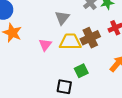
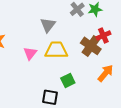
brown cross: (90, 38) -> (91, 46), moved, turned -30

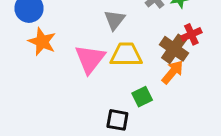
pink triangle: (30, 53) -> (90, 59), size x1.6
orange arrow: (105, 73) -> (173, 72), moved

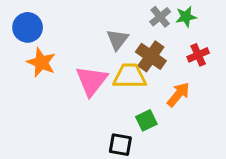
brown cross: (174, 49) -> (151, 56), moved

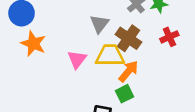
pink triangle: (92, 81) -> (77, 59), size x0.7
orange arrow: (178, 94) -> (128, 71), moved

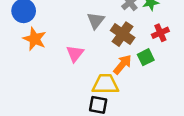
yellow trapezoid: (110, 55) -> (105, 84), moved
green square: (125, 94) -> (146, 57), moved

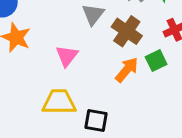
yellow trapezoid: (105, 84) -> (59, 102), moved

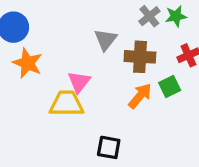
brown cross: (127, 31) -> (140, 57), turned -32
yellow trapezoid: (59, 102) -> (67, 104), moved

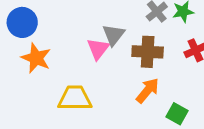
pink triangle: (79, 82) -> (98, 49), moved
green square: (170, 87) -> (177, 114), moved, turned -35

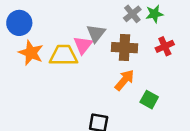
yellow trapezoid: (75, 98) -> (63, 55), moved

